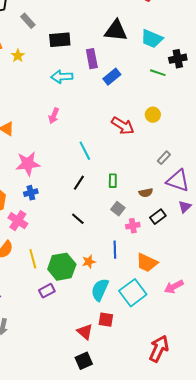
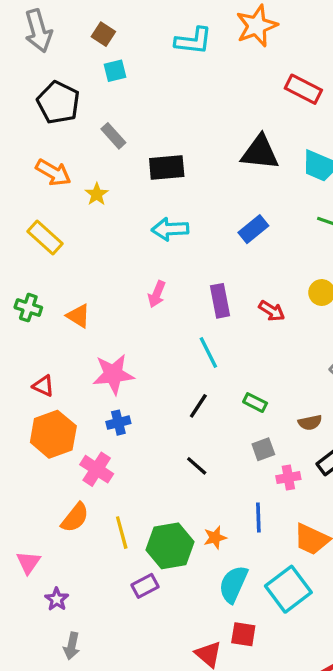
purple rectangle: (92, 59) -> (220, 301), moved
red arrow: (123, 126) -> (272, 311), size x0.7
green rectangle: (113, 181) -> (255, 403), turned -64
gray square: (118, 209) -> (263, 449), turned 32

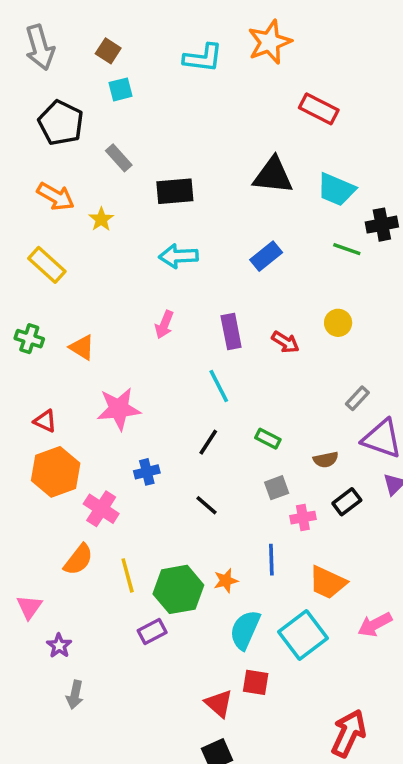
blue cross: (118, 423) -> (147, 472), moved

